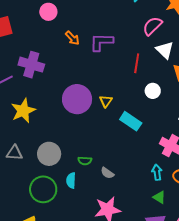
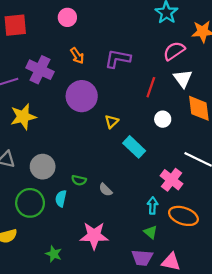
orange arrow: (72, 38) -> (77, 56), moved
purple circle: (77, 99) -> (82, 96), moved
gray semicircle: (107, 173) -> (106, 190), moved

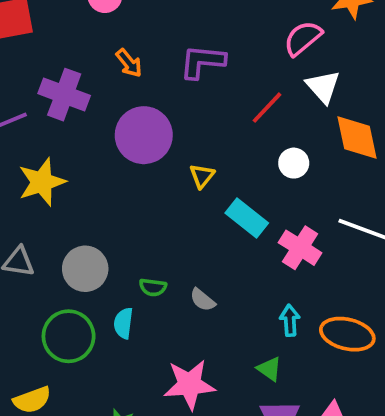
red line: (151, 87) -> (267, 108), turned 30
pink cross: (172, 180) -> (300, 248), moved
green triangle: (151, 232) -> (269, 369), moved

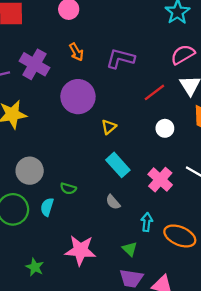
cyan rectangle: (247, 218) -> (118, 165), moved
gray semicircle: (203, 300) -> (113, 202), moved

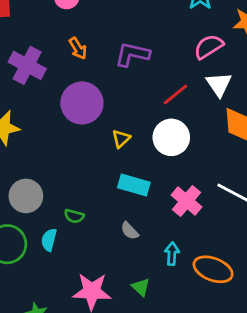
white circle: (165, 128) -> (171, 137), moved, size x1.6
cyan rectangle: (118, 165) -> (134, 185), turned -30
green triangle: (130, 249) -> (141, 287), moved

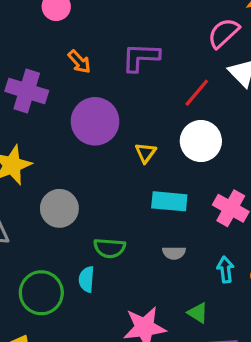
gray circle: (26, 196) -> (59, 208), moved
green semicircle: (74, 216) -> (110, 248), size x1.4
gray semicircle: (130, 231) -> (174, 253), turned -36

